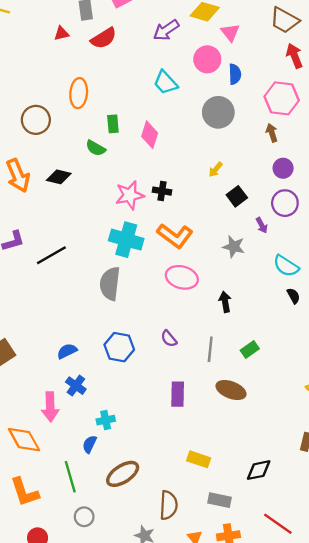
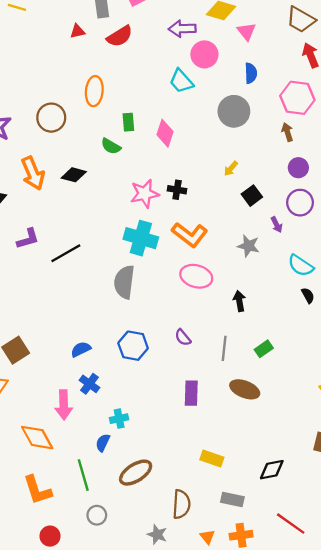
purple arrow: (166, 30) -> (182, 29), turned 32
pink circle: (207, 59) -> (204, 54), moved

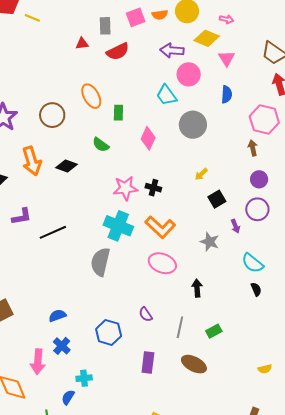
orange ellipse: (94, 91) -> (91, 96), turned -40
gray circle: (234, 111) -> (193, 125), moved
green rectangle: (128, 122) -> (118, 113), moved
blue hexagon: (133, 346) -> (109, 332), moved

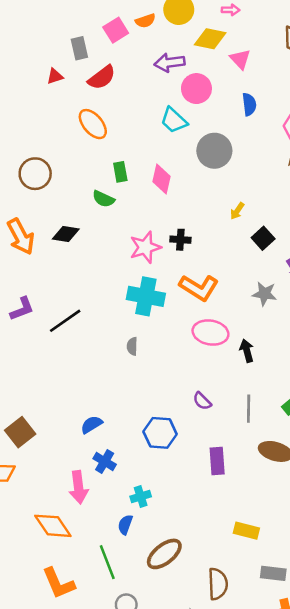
orange ellipse: (91, 96) -> (93, 124), moved
green rectangle: (118, 113) -> (120, 172), moved
gray semicircle: (100, 262) -> (132, 346), size x0.5
black arrow: (197, 288) -> (247, 351), moved

